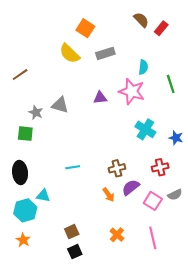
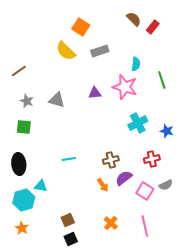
gray star: (36, 112) -> (27, 101), moved
cyan cross: (145, 129) -> (138, 123), turned 30

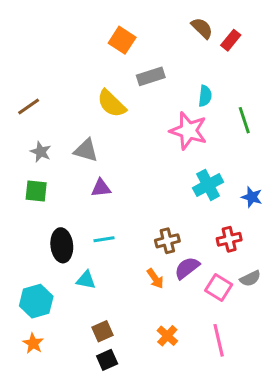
yellow semicircle: (66, 51) -> (112, 104), moved
purple triangle: (95, 93) -> (101, 188), moved
black ellipse: (19, 164) -> (62, 245), moved
cyan triangle: (41, 186) -> (86, 280), moved

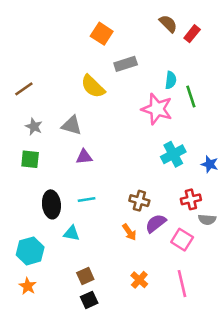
green line: (244, 120) -> (191, 96), moved
brown cross: (167, 241) -> (139, 201), turned 30
gray semicircle: (250, 278) -> (207, 220), moved, turned 30

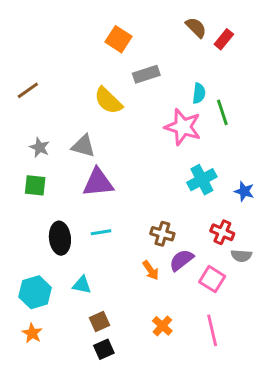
brown line: (24, 89) -> (28, 90), moved
purple triangle: (84, 157) -> (98, 183), size x1.6
red cross: (191, 199) -> (222, 232), turned 36
cyan triangle: (72, 233) -> (82, 285), moved

